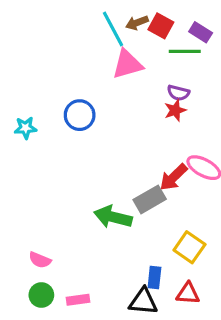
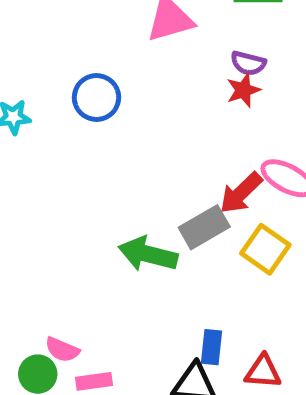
yellow square: (189, 247) -> (265, 249), moved
pink semicircle: (40, 260) -> (62, 350), moved

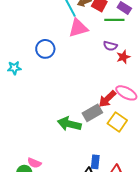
red star: (243, 90) -> (123, 57), moved
blue circle: (96, 97) -> (45, 49), moved

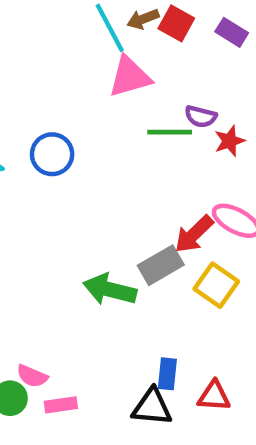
green line: (114, 20) -> (170, 132), moved
blue circle: (45, 49) -> (52, 154), moved

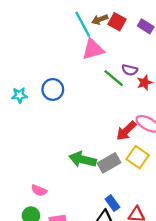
green line: (170, 132) -> (114, 78), turned 40
gray rectangle: (161, 265) -> (109, 163), moved
blue rectangle: (167, 374) -> (112, 203), turned -42
pink semicircle: (32, 376) -> (39, 190), moved

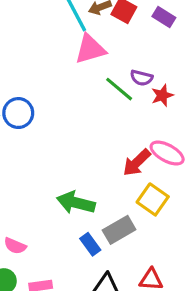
blue circle: (53, 89) -> (18, 113), moved
gray rectangle: (109, 163) -> (119, 230), moved
blue rectangle: (112, 203) -> (90, 244), moved

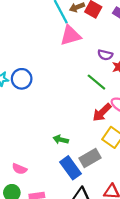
green line: (119, 89) -> (96, 82), moved
green arrow: (76, 203) -> (61, 140), size x0.6
blue rectangle: (90, 244) -> (70, 168), size x1.5

